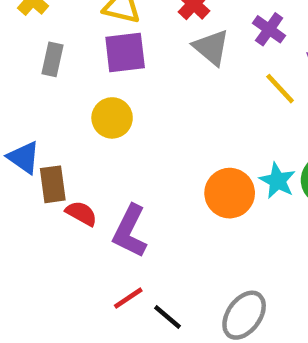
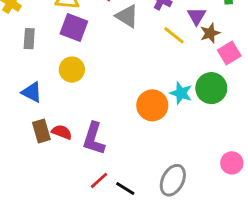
purple square: (125, 53) -> (74, 27), turned 36
blue triangle: (24, 157) -> (32, 92), moved
brown rectangle: (53, 184) -> (41, 131), moved

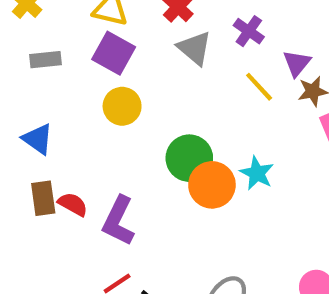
gray rectangle: (29, 39) -> (45, 60), turned 72
yellow circle: (72, 70) -> (122, 106), moved
green circle: (211, 88) -> (189, 158), moved

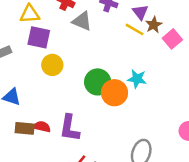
yellow line: (259, 87) -> (135, 29), moved
brown rectangle: (43, 198) -> (25, 128), turned -60

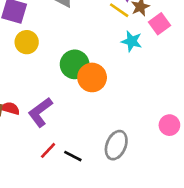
cyan star: (137, 79) -> (132, 41), moved
purple L-shape: (70, 128) -> (40, 112), turned 40

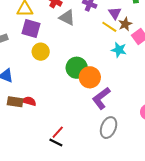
purple L-shape: (40, 112) -> (101, 98), moved
black line: (73, 156) -> (56, 142), moved

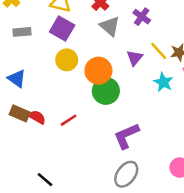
purple triangle: (115, 13) -> (135, 58), moved
orange circle: (90, 77) -> (98, 71), moved
red line: (58, 132) -> (69, 120), moved
black line: (56, 142) -> (45, 180), moved

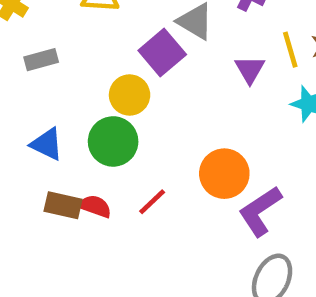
purple square: (62, 29) -> (162, 52), moved, turned 30
yellow line: (159, 51) -> (290, 50), turned 36
orange circle: (98, 71) -> (224, 174), moved
green circle: (106, 91) -> (113, 141), moved

